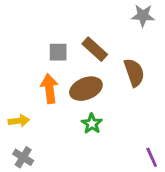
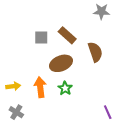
orange arrow: (49, 89) -> (40, 87), moved

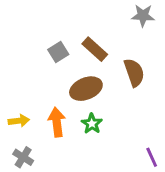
gray square: (41, 37) -> (58, 52), turned -32

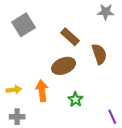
gray square: (58, 52) -> (24, 25), moved, size x1.5
green star: (92, 124) -> (75, 99), moved
gray cross: (23, 157) -> (17, 117), turned -32

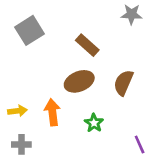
brown semicircle: (99, 54) -> (123, 83), moved, turned -138

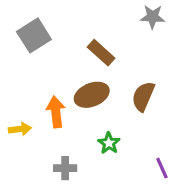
orange arrow: (52, 112) -> (56, 112), moved
gray cross: (21, 144) -> (65, 168), moved

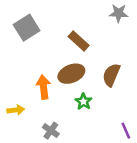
yellow arrow: (20, 129) -> (16, 110), moved
green star: (109, 143) -> (83, 102), moved
gray cross: (65, 168) -> (51, 131), turned 35

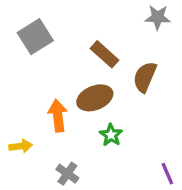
brown semicircle: (111, 75) -> (145, 77), moved

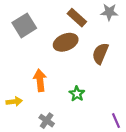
brown rectangle: (104, 54) -> (77, 18), moved
brown ellipse: (95, 98) -> (66, 42), moved

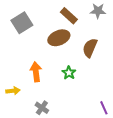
green star: (77, 94) -> (69, 73), moved

